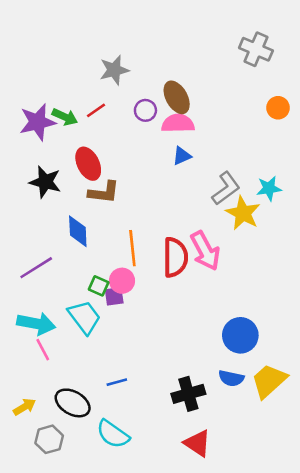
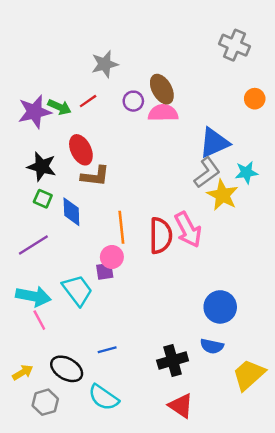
blue triangle: (182, 156) -> (214, 143), moved, size x1.8
green square: (99, 286) -> (43, 199), moved
yellow trapezoid: (269, 381) -> (249, 375), moved

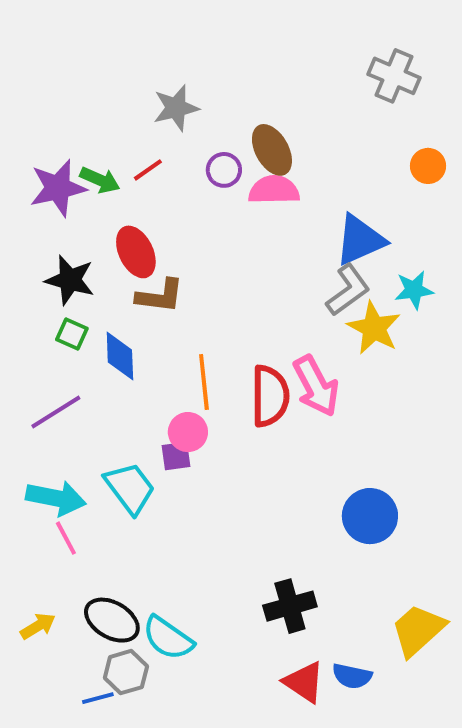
blue semicircle: (212, 346) -> (352, 676), moved
blue line: (107, 350) -> (98, 698), moved
cyan semicircle: (104, 397) -> (168, 638), moved
gray hexagon: (45, 402) -> (126, 672), moved

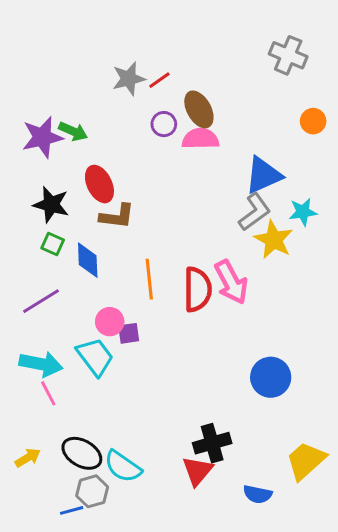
red line: (148, 170) -> (159, 80), moved
pink circle: (188, 432) -> (110, 322), moved
red triangle: (304, 682) -> (197, 471), moved, turned 36

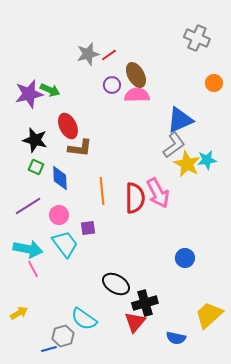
cyan star: (303, 212) -> (207, 160), moved
pink circle: (110, 322) -> (59, 215), moved
blue circle: (271, 377) -> (185, 258), size x0.7
black ellipse: (82, 453) -> (116, 284), moved

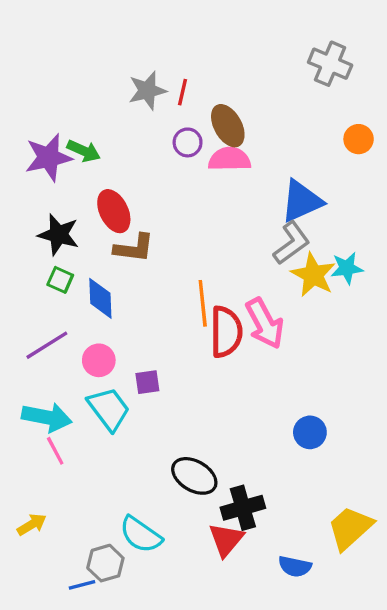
red line: (109, 55) -> (183, 92), turned -42
orange line: (102, 191) -> (203, 303), moved

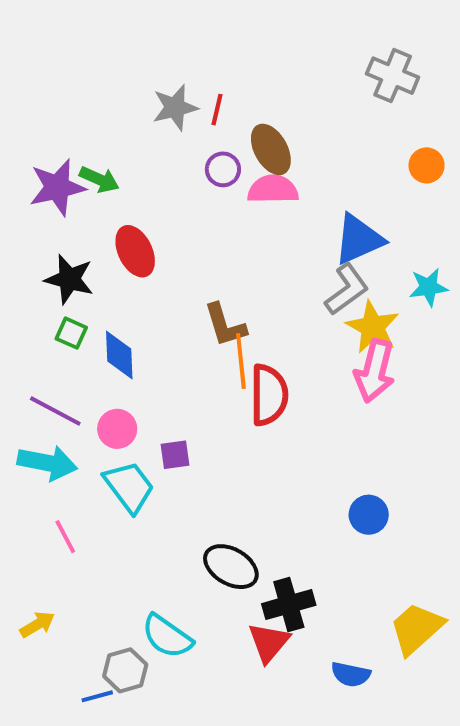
brown L-shape: (134, 248) -> (225, 325), moved, turned 66
cyan star: (347, 268) -> (429, 287), moved
pink arrow: (265, 323) -> (375, 371), moved, turned 42
purple line: (47, 345) -> (55, 411), turned 60
cyan arrow: (47, 417) -> (47, 463), moved

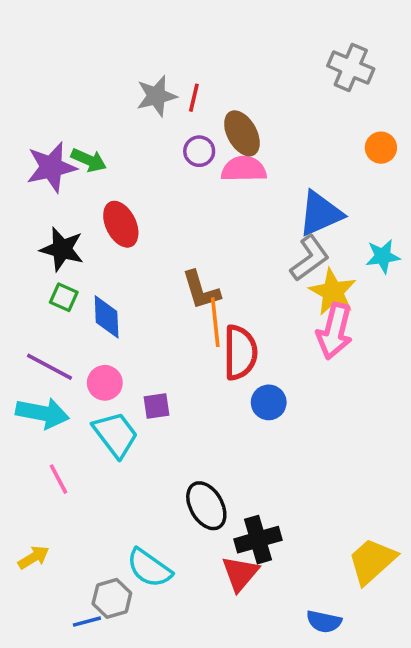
blue circle: (369, 515) -> (269, 402), moved
black ellipse: (231, 567) -> (206, 506), turned 30
blue semicircle: (351, 674) -> (324, 622), moved

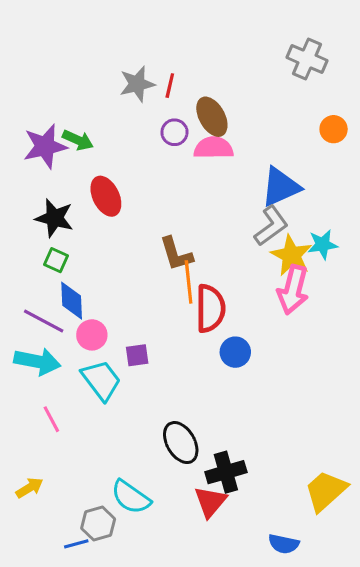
cyan star: (383, 256) -> (323, 245), moved
blue diamond: (107, 317) -> (72, 301), moved

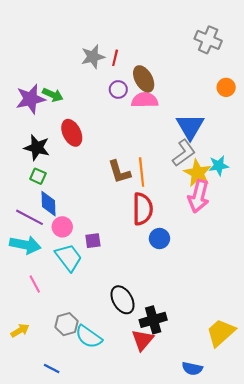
blue triangle: (281, 187) -> (190, 126), turned -36
orange line: (189, 282) -> (142, 172), moved
gray hexagon: (98, 524) -> (66, 324), moved
blue line: (76, 544) -> (52, 369), turned 42

